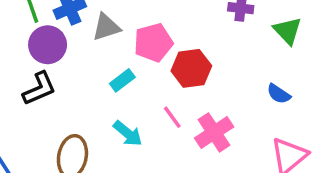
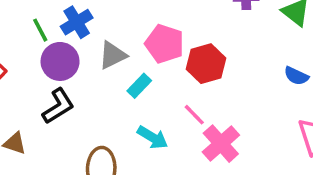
gray triangle: (106, 27) -> (113, 55), moved
pink pentagon: (153, 43) -> (164, 44), turned -30
pink cross: (214, 132) -> (221, 144), moved

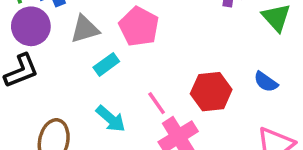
red hexagon: (206, 64) -> (211, 92), moved

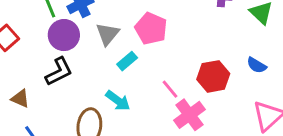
gray triangle: (85, 29) -> (107, 34), turned -30
cyan arrow: (111, 119) -> (118, 101), moved

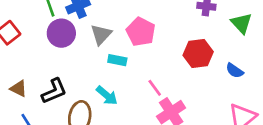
cyan rectangle: (127, 61) -> (117, 60), turned 48
black L-shape: (59, 72) -> (54, 91), moved
red hexagon: (213, 76) -> (198, 54), moved

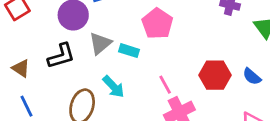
gray triangle: (101, 34) -> (100, 43), moved
red hexagon: (198, 54) -> (215, 75), moved
black L-shape: (54, 91) -> (61, 56), moved

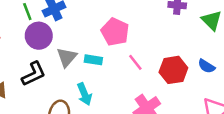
pink line: (165, 85) -> (135, 62), moved
cyan arrow: (114, 87) -> (84, 94), turned 30

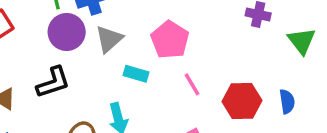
gray triangle: (67, 57) -> (109, 39), moved
blue semicircle: (206, 66) -> (287, 102), turned -138

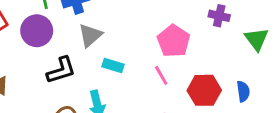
purple circle: (67, 32) -> (37, 31), moved
pink pentagon: (170, 40) -> (174, 41), moved
black L-shape: (53, 82) -> (61, 70), moved

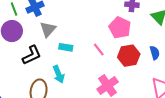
pink pentagon: (174, 41) -> (120, 28), moved

